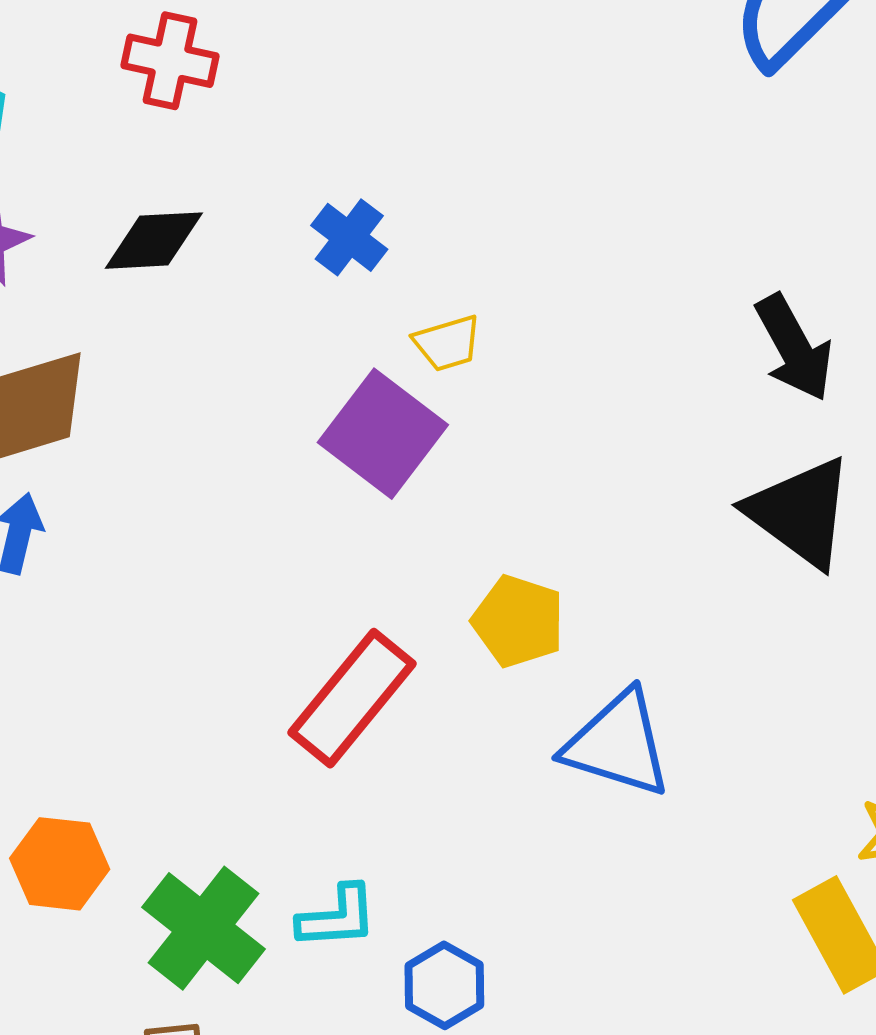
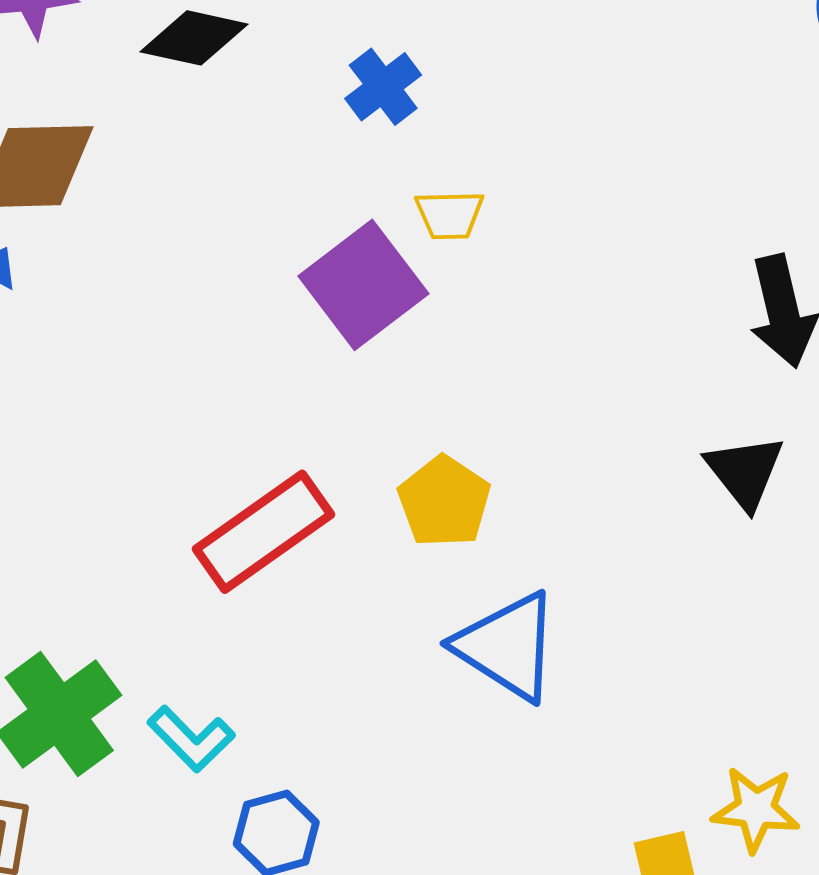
black triangle: (800, 512) -> (745, 472), size x0.7
cyan L-shape: (337, 917) -> (191, 739), turned 34

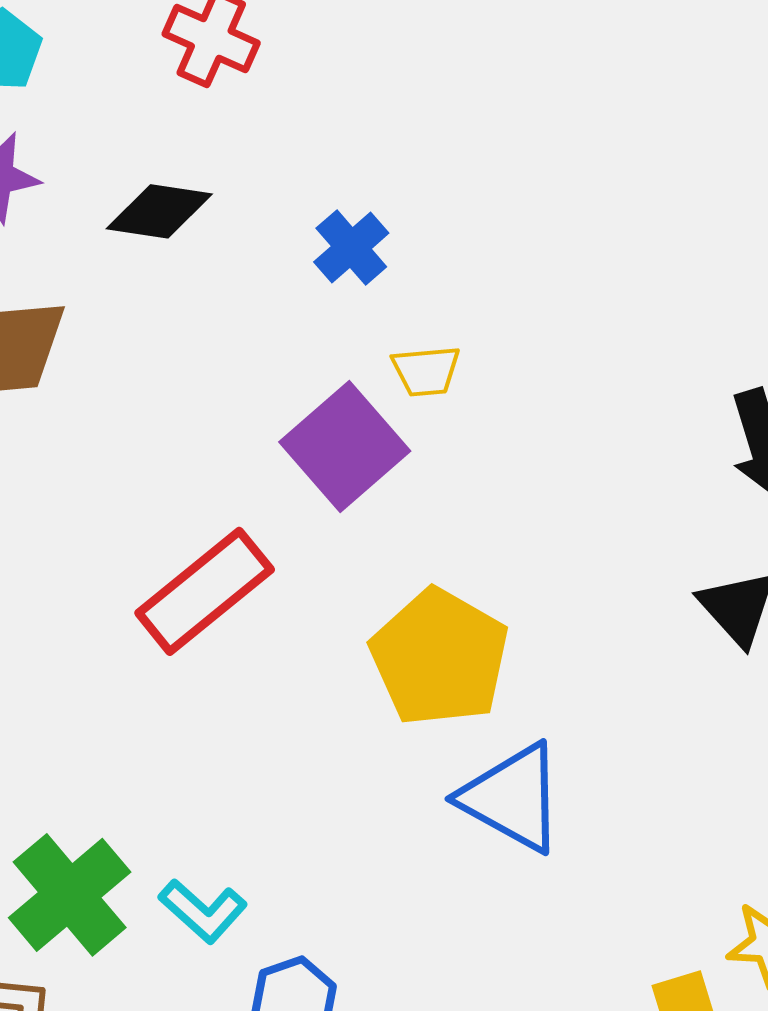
yellow pentagon: (444, 502) -> (440, 657), size x1.5
red rectangle: (263, 532) -> (205, 591), moved

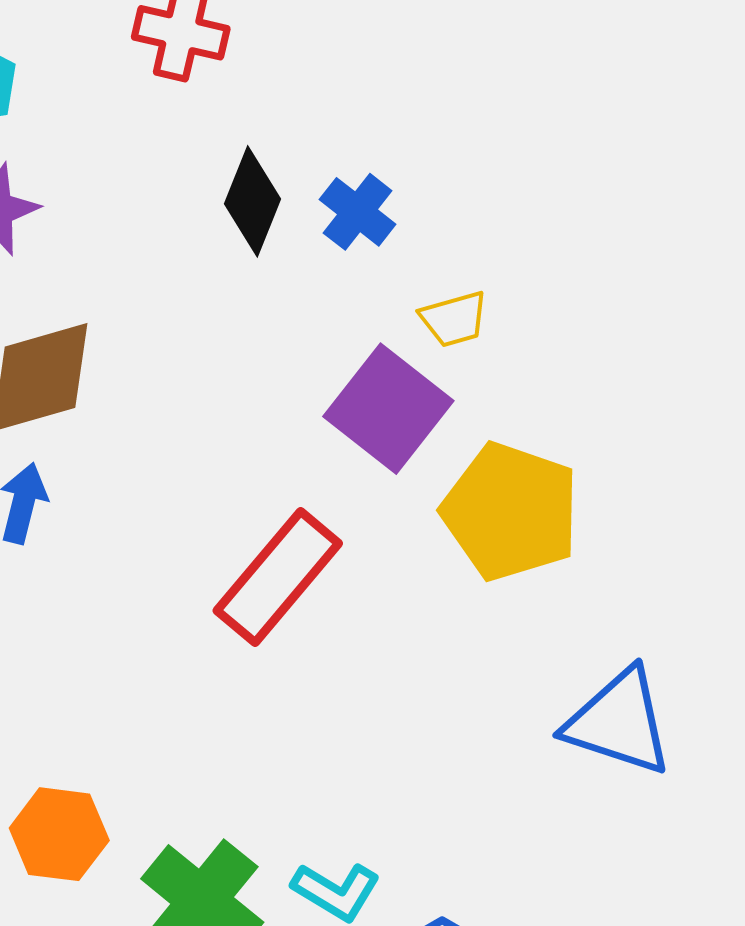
black diamond: (159, 211) -> (253, 201), moved, turned -66
yellow pentagon: (440, 657) -> (511, 512), moved

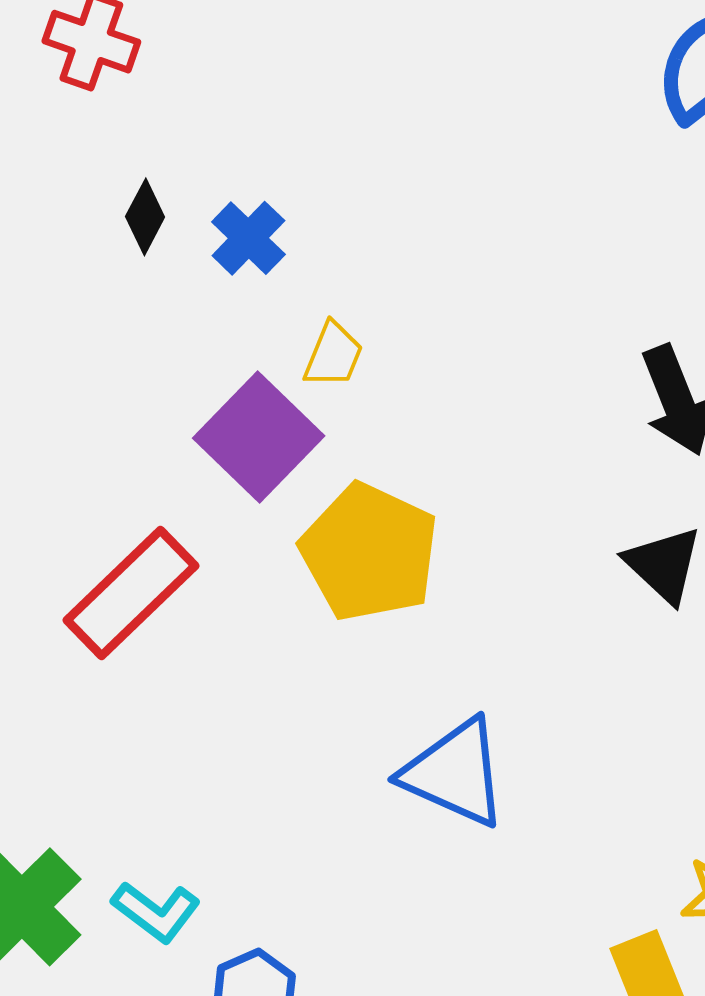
black diamond: (253, 201) -> (145, 217), size x0.7
yellow trapezoid: (454, 319) -> (333, 355), turned -58

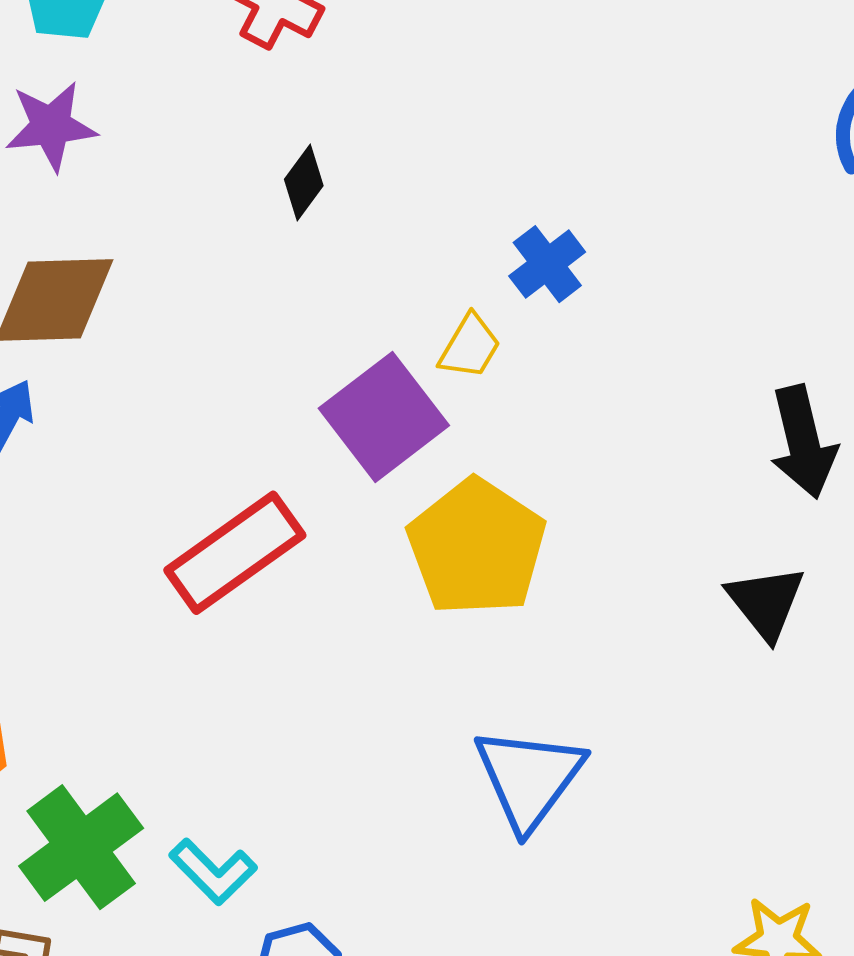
blue cross: (248, 238) -> (547, 264), moved
blue triangle: (455, 773) -> (529, 778), turned 34

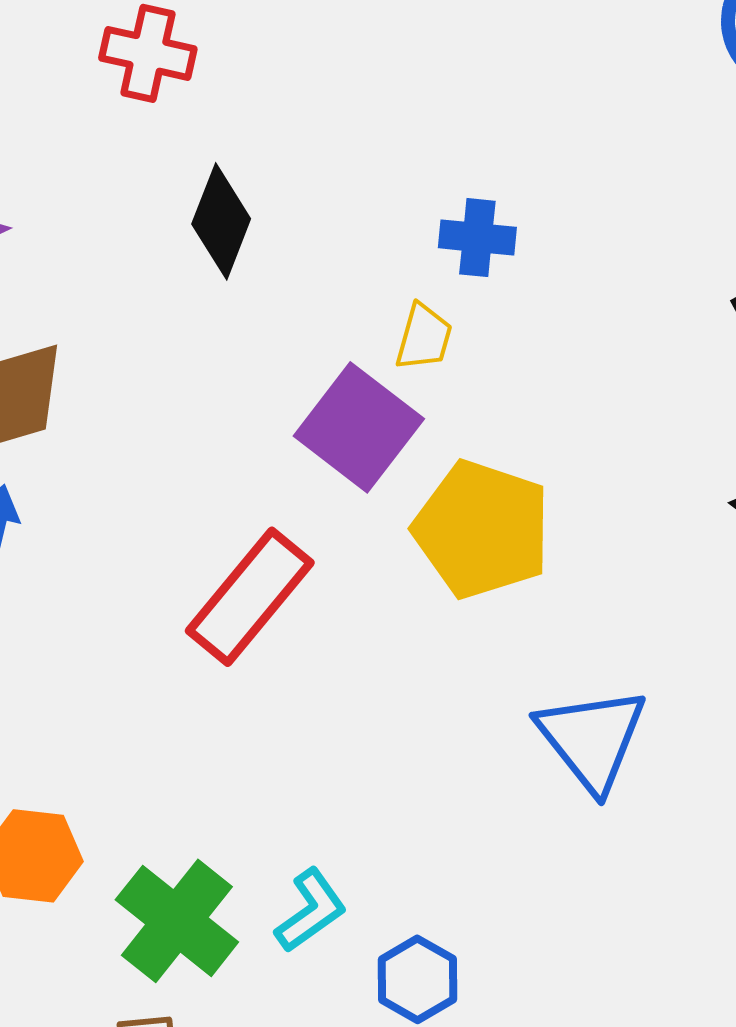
black diamond: (304, 183) -> (221, 221), size x1.5
blue cross: (547, 264) -> (477, 238), turned -32
cyan L-shape: (213, 872) -> (311, 911), turned -66

